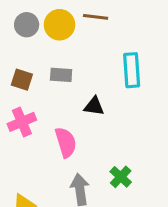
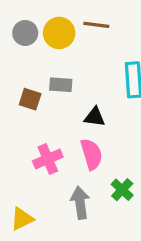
brown square: (22, 80) -> (30, 99), moved
pink cross: (22, 122) -> (48, 159), moved
pink semicircle: (66, 142) -> (91, 154), moved

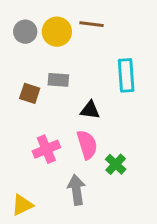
green cross: (122, 190) -> (116, 164), moved

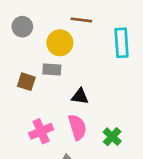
yellow circle: (57, 32) -> (60, 43), moved
cyan rectangle: (126, 75) -> (122, 43), moved
green cross: (116, 164) -> (112, 137), moved

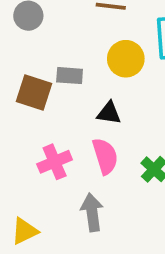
yellow circle: (60, 43) -> (126, 59), moved
brown square: (26, 82) -> (34, 92), size x1.4

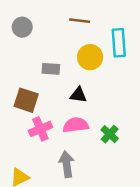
brown square: (34, 92) -> (26, 100), moved
pink semicircle: (105, 156) -> (76, 125), turned -80

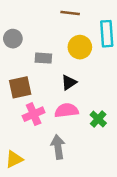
gray circle: (22, 27) -> (13, 39), moved
black triangle: (78, 95) -> (69, 82), turned -42
brown square: (26, 100) -> (20, 87), turned -30

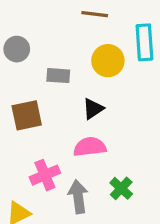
pink cross: (34, 114) -> (45, 175), moved
green cross: (98, 119) -> (121, 188), moved

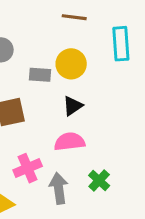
yellow circle: (108, 61) -> (71, 64), moved

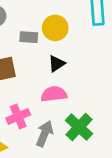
green cross: (99, 181) -> (79, 127), size x1.5
gray arrow: (59, 188) -> (45, 134), turned 30

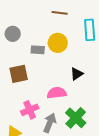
black triangle: (57, 64) -> (77, 74), moved

